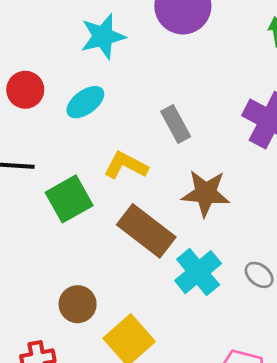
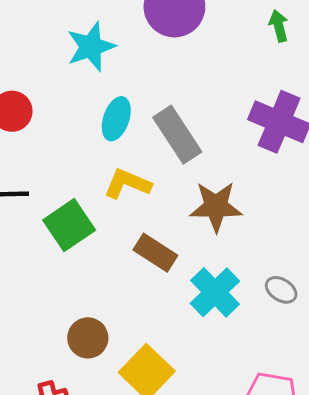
cyan ellipse: (85, 102) -> (116, 119), moved, turned -30
gray rectangle: (176, 124) -> (177, 135), size x1.4
brown rectangle: (146, 231) -> (155, 253), size x0.7

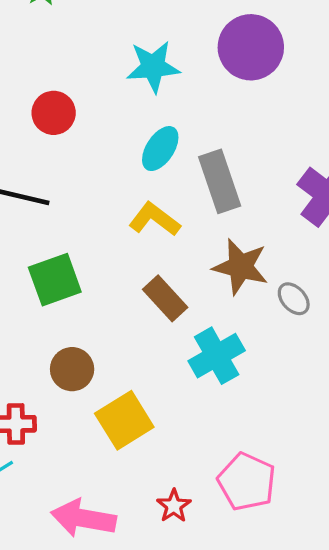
green square: (69, 225) -> (55, 280), moved
gray ellipse: (281, 290) -> (294, 299), moved

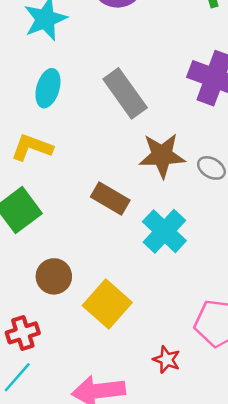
cyan ellipse: (160, 149) -> (48, 88), moved
yellow L-shape: (154, 219) -> (32, 147), moved

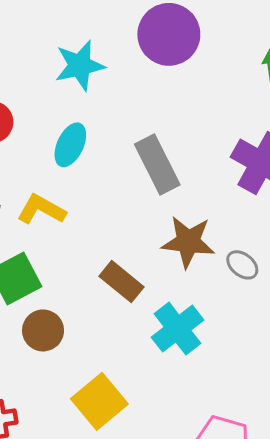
brown circle: (54, 276) -> (43, 330), moved

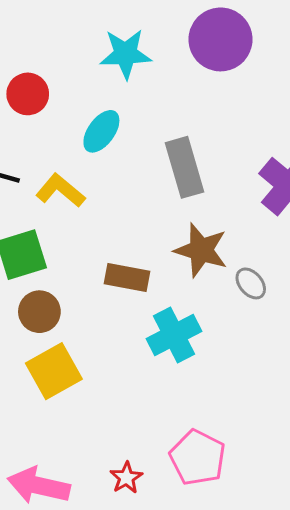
brown rectangle: (122, 282) -> (127, 277), turned -39
yellow square: (99, 401) -> (54, 371), moved

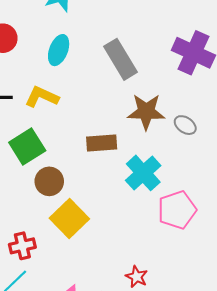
pink pentagon: (198, 458) -> (177, 210), moved, turned -30

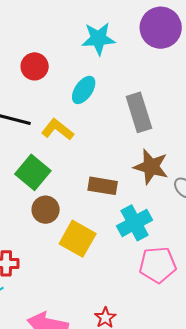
green square: (27, 147) -> (33, 172), turned -32
yellow square: (69, 218) -> (78, 239), moved, turned -30

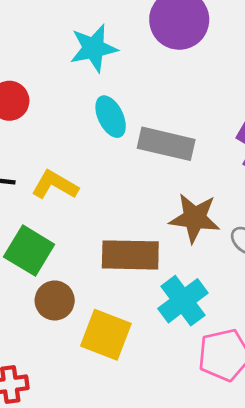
cyan ellipse: (84, 90) -> (111, 117), moved, turned -52
gray rectangle: (139, 112) -> (166, 144), turned -51
brown rectangle: (103, 186) -> (130, 255), size x1.4

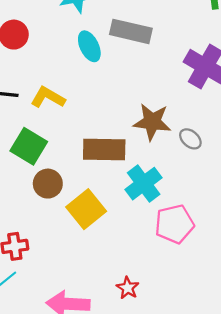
gray rectangle: (166, 144) -> (131, 31), moved
yellow square: (106, 335) -> (86, 209), turned 30

